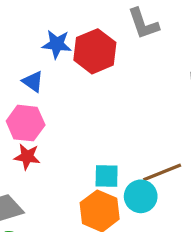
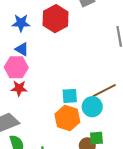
blue star: (57, 44) -> (21, 23), moved
blue triangle: (33, 81) -> (22, 49), moved

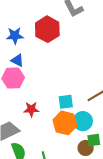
red star: (19, 88) -> (31, 109), moved
cyan circle: (92, 107) -> (83, 121), moved

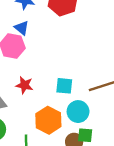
orange hexagon: (65, 123) -> (48, 120), moved

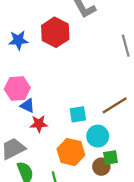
blue triangle: (22, 28) -> (27, 106), moved

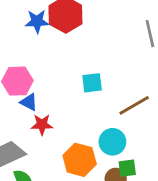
blue star: (18, 40) -> (37, 21), moved
cyan square: (78, 114) -> (92, 83), moved

